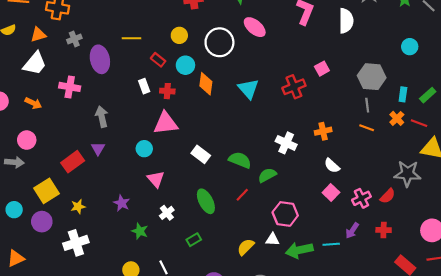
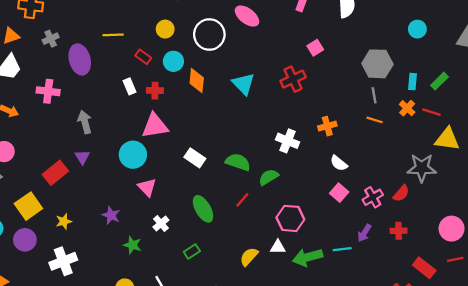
pink square: (322, 69) -> (315, 48), moved
cyan circle: (144, 149) -> (133, 155), size x1.5

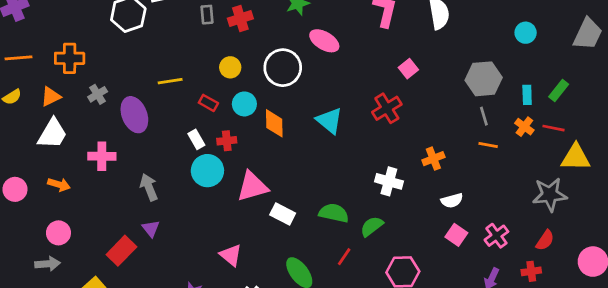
pink triangle: (155, 126) -> (252, 186), moved
cyan circle: (133, 155) -> (207, 171), moved
white semicircle: (339, 163) -> (452, 201), turned -48
red semicircle: (401, 193) -> (545, 240), moved

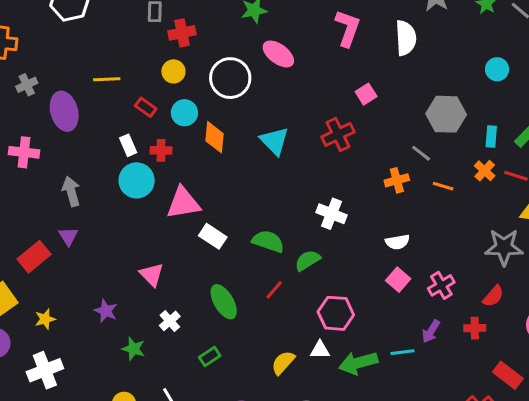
red cross: (240, 19) -> (182, 33), moved
gray line: (484, 116) -> (421, 153), moved, turned -42
orange cross: (433, 159) -> (397, 180), moved

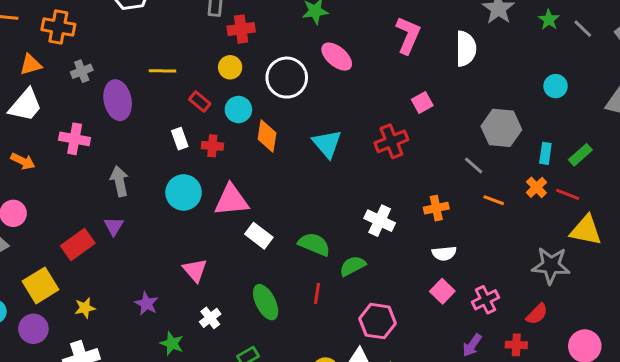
cyan circle: (137, 180) -> (184, 192), moved
orange cross: (397, 180) -> (436, 208), moved
red line: (274, 290) -> (317, 293), turned -35

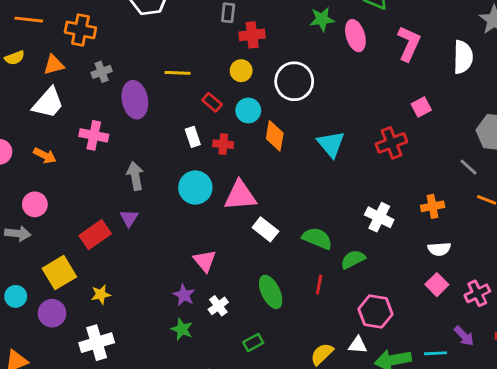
pink ellipse: (337, 57) -> (355, 36), moved, turned 32
purple star: (146, 304) -> (184, 295), moved
purple arrow: (472, 345) -> (464, 336), turned -80

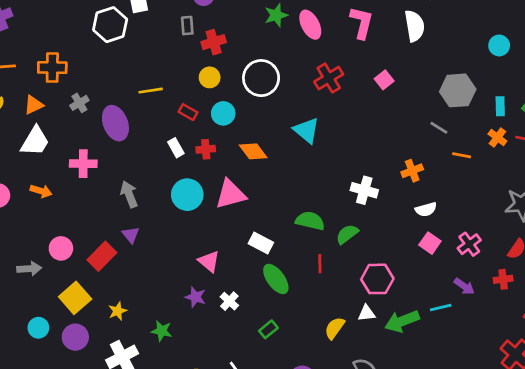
orange diamond: (275, 136) -> (253, 151), moved, turned -36
red cross: (392, 143) -> (329, 78), moved
pink circle: (35, 204) -> (61, 248), moved
white rectangle: (265, 229) -> (261, 243), moved
green star: (182, 329) -> (162, 331), moved

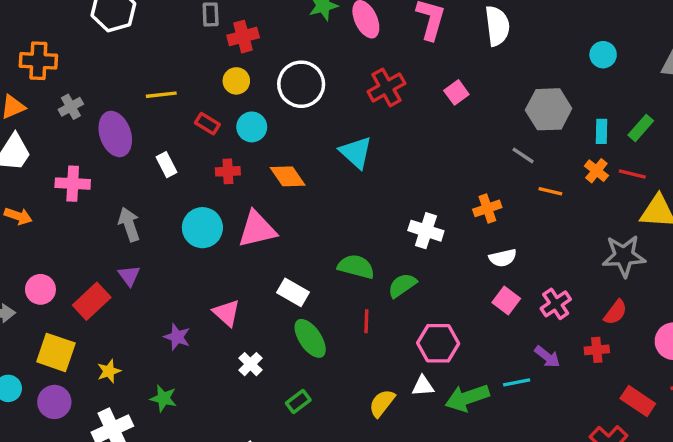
white rectangle: (176, 148) -> (167, 165), moved
purple star: (195, 297) -> (177, 337), moved
yellow square: (75, 298) -> (56, 352), turned -32

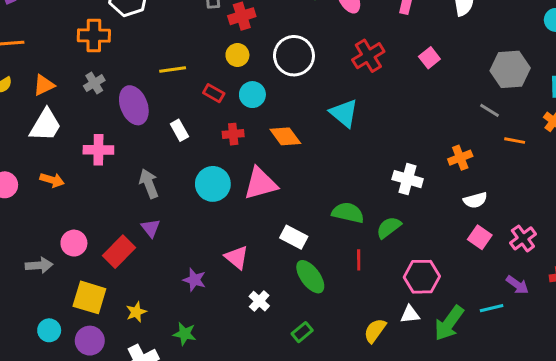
orange cross: (38, 61) -> (94, 35), moved
green arrow: (467, 398) -> (449, 323), turned -33

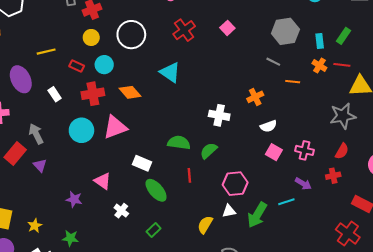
red cross: (233, 134) -> (93, 94), size x1.5
pink cross: (523, 238) -> (305, 150), turned -36
red rectangle: (119, 252) -> (15, 153), moved

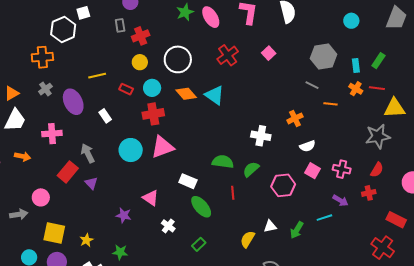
orange diamond: (130, 92) -> (186, 94), moved
red cross: (93, 94) -> (153, 114), moved
pink hexagon: (235, 184) -> (283, 185), moved
green arrow: (257, 215) -> (297, 230), size x0.7

